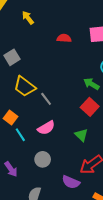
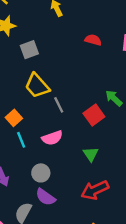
red square: (90, 107) -> (94, 115), moved
purple semicircle: (71, 182) -> (46, 197), moved

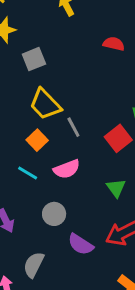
orange square: (14, 118) -> (37, 140), moved
cyan line: (21, 140) -> (28, 173), turned -35
purple semicircle: (46, 197) -> (81, 244), moved

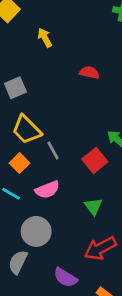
gray circle: (54, 214) -> (36, 231), size x1.4
purple semicircle: (81, 244) -> (65, 278), moved
gray semicircle: (34, 265) -> (18, 262), moved

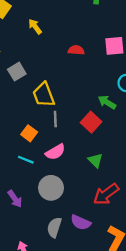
yellow trapezoid: (27, 130) -> (44, 95), moved, turned 32
gray line: (53, 151) -> (55, 119), turned 35
gray semicircle: (18, 262) -> (54, 227), moved

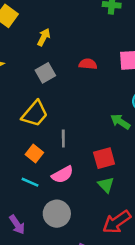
yellow arrow: (35, 27) -> (44, 37), turned 63
gray square: (17, 72) -> (45, 73), moved
yellow trapezoid: (44, 95) -> (35, 114), moved, turned -120
red square: (91, 122) -> (104, 158), moved, turned 30

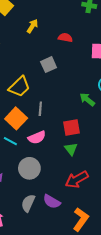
red semicircle: (88, 64) -> (65, 38), moved
gray square: (45, 73) -> (49, 65), moved
orange square: (34, 153) -> (16, 118), size x1.5

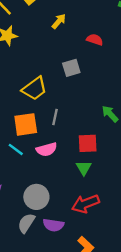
orange square: (16, 118) -> (26, 124), turned 30
gray circle: (29, 168) -> (36, 197), moved
purple semicircle: (52, 202) -> (53, 225), turned -30

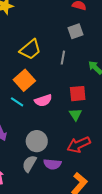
gray square: (71, 68) -> (76, 31), moved
gray line: (55, 117) -> (63, 58), moved
orange square: (26, 124) -> (24, 80), turned -30

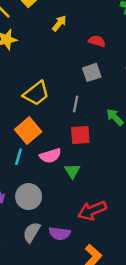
red square: (78, 94) -> (80, 135), moved
cyan line: (17, 102) -> (19, 157), turned 72
green triangle: (75, 114) -> (72, 171), moved
gray circle: (37, 141) -> (29, 197), moved

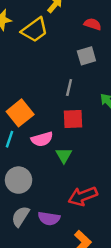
yellow trapezoid: (36, 93) -> (35, 30), moved

